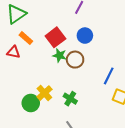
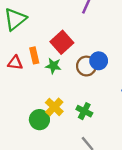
blue circle: (85, 36) -> (99, 61), moved
orange rectangle: (26, 38) -> (34, 55), moved, turned 40
green star: (60, 55) -> (53, 66), moved

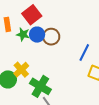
blue circle: (99, 61) -> (37, 35), moved
green cross: (84, 111) -> (40, 86), moved, size x1.5

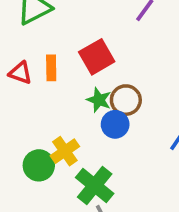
green star: (23, 34) -> (99, 100), moved
blue circle: (37, 35) -> (115, 124), moved

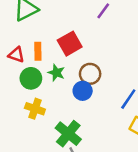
green star: (99, 100) -> (56, 73), moved
yellow cross: (65, 151) -> (35, 109), moved, turned -36
green circle: (39, 165) -> (31, 78), moved

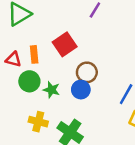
green star: (56, 73) -> (51, 90), moved
yellow cross: (35, 109) -> (38, 122), moved

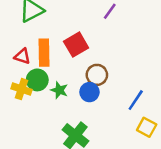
orange rectangle: (34, 54) -> (44, 53), size x1.5
yellow cross: (38, 122) -> (22, 89), moved

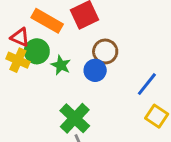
orange rectangle: (44, 53) -> (47, 21), turned -64
red triangle: (22, 56) -> (20, 37), moved

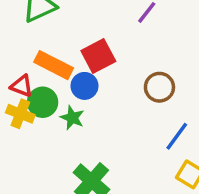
brown circle: (105, 51) -> (159, 87), moved
blue circle: (95, 70) -> (85, 86), moved

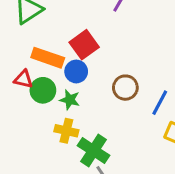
brown circle: (159, 87) -> (125, 88), moved
yellow cross: (20, 114) -> (66, 131), moved

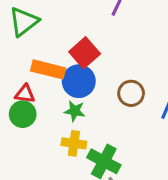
blue circle: (76, 71) -> (79, 81), size x1.4
green circle: (43, 90) -> (23, 114), moved

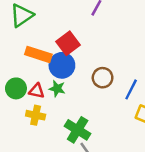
red triangle: (25, 94) -> (37, 91), moved
yellow cross: (74, 143) -> (36, 115), moved

